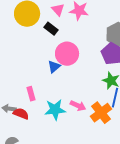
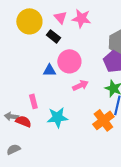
blue triangle: (54, 67) -> (49, 70), moved, turned 40
pink arrow: (78, 106) -> (80, 85), moved, turned -49

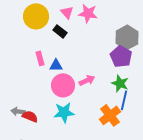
pink circle: (69, 61) -> (63, 85), moved
pink rectangle: (33, 101) -> (40, 58), moved

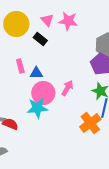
pink arrow: (87, 80) -> (67, 88), turned -35
cyan star: (64, 112) -> (37, 108), moved

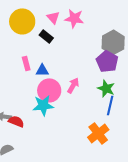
orange cross: (90, 123) -> (98, 133), moved

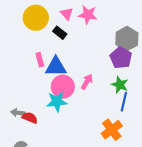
blue triangle: (42, 70) -> (56, 67), size x1.6

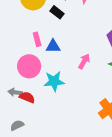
blue triangle: (56, 67) -> (53, 46), size x0.7
pink circle: (63, 87) -> (29, 66), moved

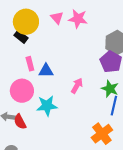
black rectangle: (57, 12) -> (21, 37), moved
red semicircle: (27, 97) -> (20, 122), turned -140

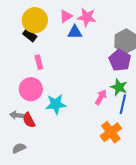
pink triangle: (57, 18) -> (66, 16), turned 40
blue triangle: (46, 71) -> (75, 32), moved
pink arrow: (77, 86) -> (101, 97), moved

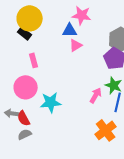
pink triangle: (66, 16) -> (76, 45), moved
gray semicircle: (19, 148) -> (25, 134), moved

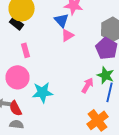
blue triangle: (70, 30) -> (62, 20), turned 49
gray semicircle: (25, 134) -> (16, 124), turned 32

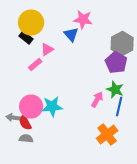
pink triangle: (68, 35) -> (47, 50), moved
pink rectangle: (26, 50) -> (35, 65), turned 64
pink circle: (18, 77) -> (31, 107), moved

